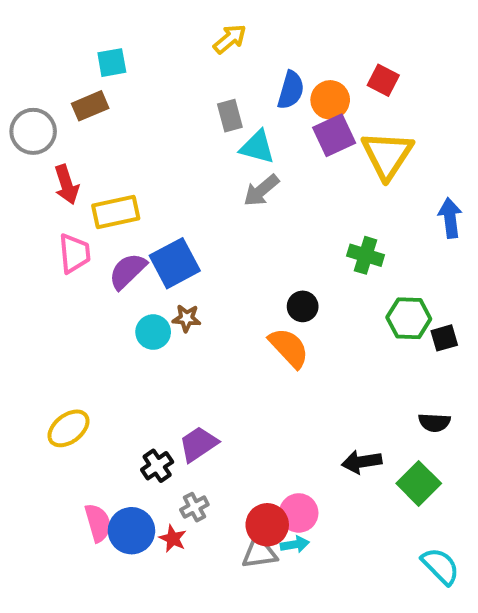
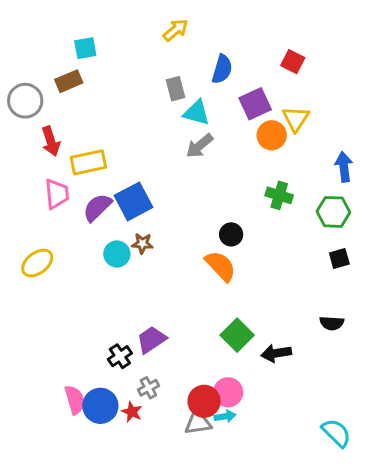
orange circle: (330, 100) -> (272, 135), moved
yellow triangle: (387, 155) -> (296, 119), size x0.7
green hexagon: (409, 318) -> (333, 212), moved
yellow ellipse: (69, 428) -> (37, 263), moved
green square: (419, 483) -> (237, 335), moved

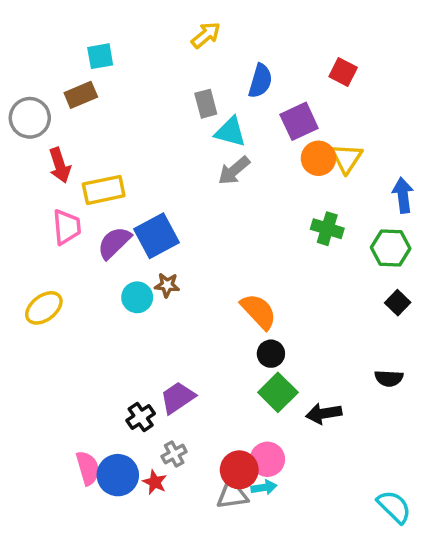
yellow triangle: (296, 119) -> (347, 158), moved
black circle: (231, 234) -> (271, 354), moved
black square: (339, 259) -> (398, 303), turned -30

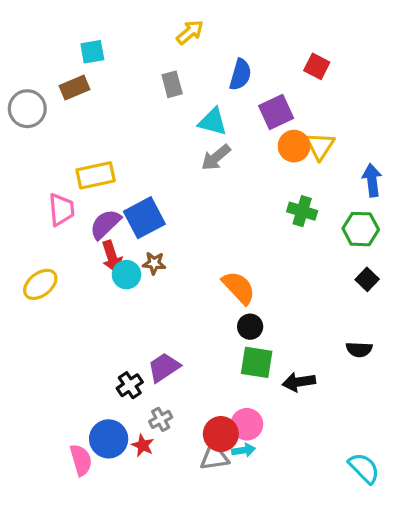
gray rectangle: (206, 104) -> (172, 84), moved
red arrow: (60, 165) -> (112, 257), moved
green square: (278, 392) -> (257, 362), turned -36
pink semicircle: (88, 468) -> (81, 460), moved

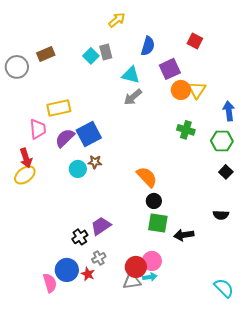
cyan square: (92, 52) -> (91, 56), moved, turned -35
red arrow: (112, 257) -> (26, 158), moved

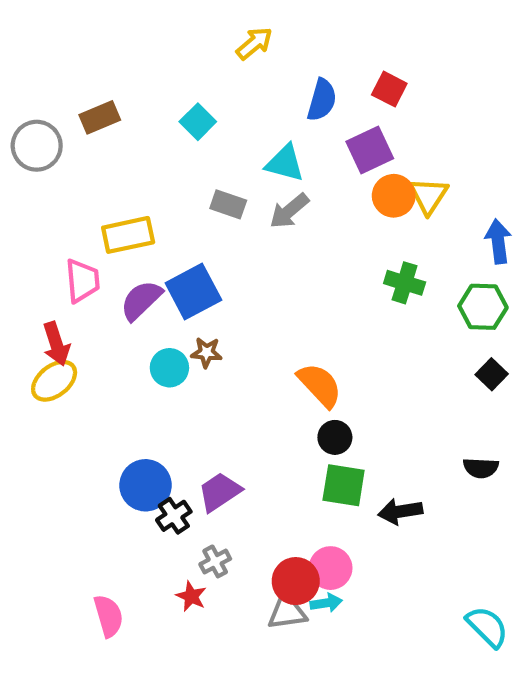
red square: (195, 41) -> (389, 89), moved
gray rectangle: (106, 52) -> (228, 204), moved, turned -56
blue circle: (67, 270) -> (146, 485), moved

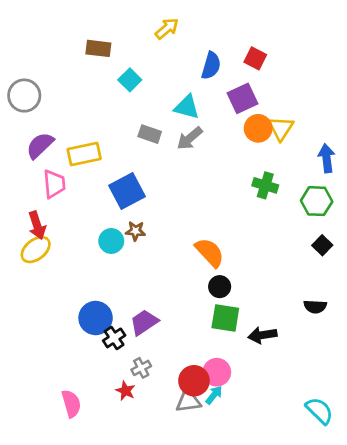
brown rectangle: (100, 117) -> (98, 48), moved, turned 30
purple semicircle: (141, 300) -> (40, 145), moved
cyan arrow: (326, 603) -> (214, 395), turned -42

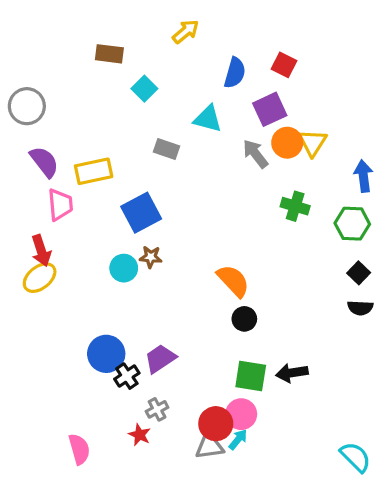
gray arrow: (190, 138) -> (255, 154), moved, turned 92
purple semicircle: (40, 145) -> (44, 162), turned 96
black semicircle: (315, 307) -> (360, 308), moved
green square: (225, 318) -> (251, 376), moved

